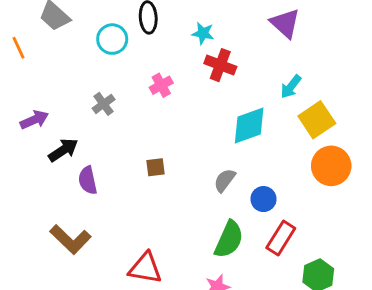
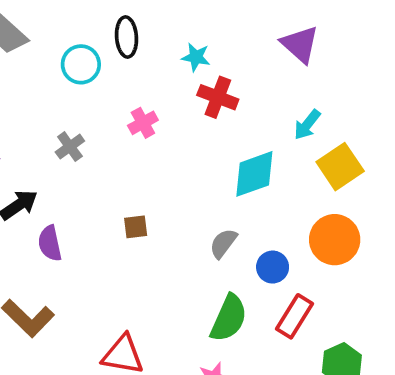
orange circle: (331, 166) -> (335, 240), moved

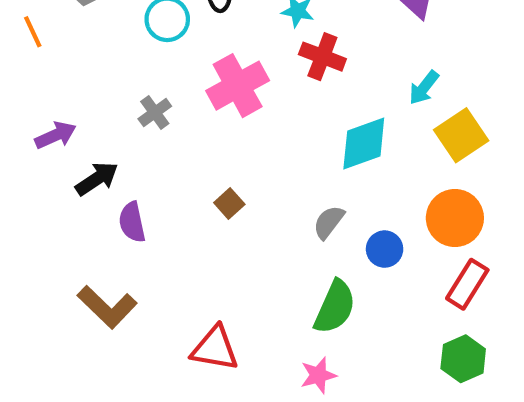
pink cross: (143, 123) -> (238, 86), size x1.8
brown square: (136, 227) -> (229, 204), turned -35
red rectangle: (294, 316) -> (467, 284), moved

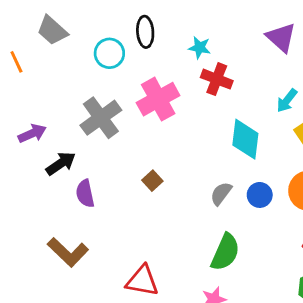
gray cross: (155, 112) -> (101, 118), size x1.8
cyan diamond: (364, 144) -> (245, 139), turned -63
blue circle: (385, 249) -> (260, 195), moved

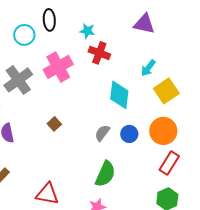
purple triangle: (281, 38) -> (144, 24), turned -30

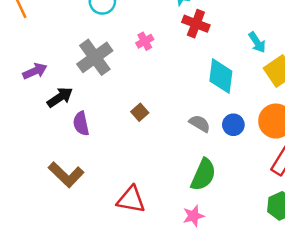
pink cross: (58, 67) -> (145, 41), size x0.5
cyan arrow: (148, 68) -> (257, 42), turned -72
gray semicircle: (102, 133) -> (200, 124), turned 84

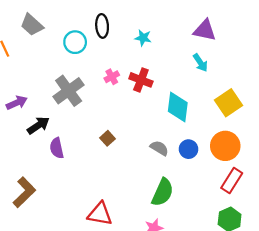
red cross: (196, 24) -> (141, 80), moved
cyan arrow: (257, 42) -> (200, 63), moved
brown L-shape: (66, 175) -> (24, 192), moved, turned -88

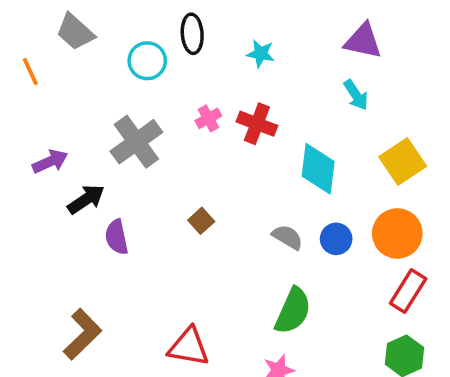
brown L-shape: (24, 192) -> (82, 334), moved

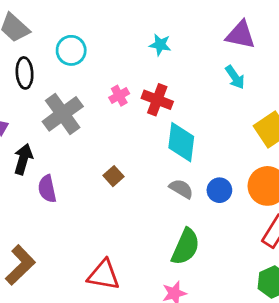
black ellipse: (192, 34) -> (25, 73), moved
cyan diamond: (318, 169) -> (181, 142), moved
black arrow: (86, 199) -> (23, 159), turned -40

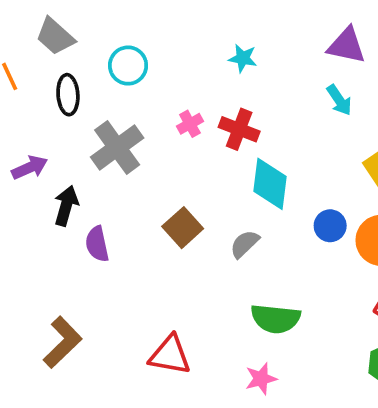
brown square: (114, 176) -> (183, 228), size x1.5
gray semicircle: (181, 189) -> (245, 244), moved, turned -75
blue circle: (219, 190) -> (330, 226), moved
green semicircle: (186, 247) -> (276, 319), turned 72

